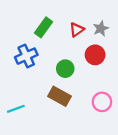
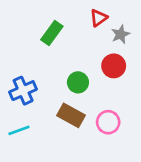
red triangle: (77, 30) -> (99, 18), moved
blue cross: (26, 56) -> (23, 91), moved
pink circle: (102, 102) -> (108, 122), moved

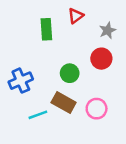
red triangle: (99, 18) -> (76, 16), moved
green rectangle: (52, 33) -> (46, 29), turned -40
cyan line: (19, 130) -> (38, 115), moved

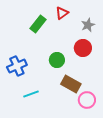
green rectangle: (46, 29) -> (38, 24), turned 42
brown rectangle: (64, 103) -> (71, 84), moved
pink circle: (97, 109) -> (87, 100), moved

